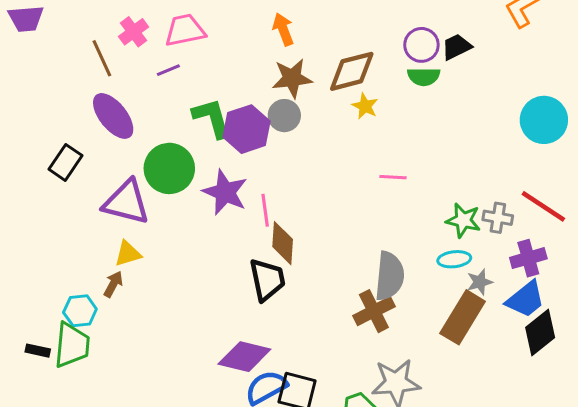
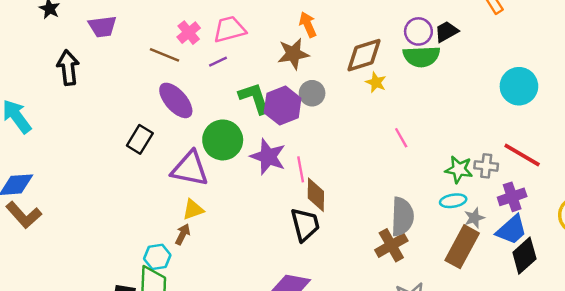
brown line: (102, 58) -> (164, 55), turned -40
green semicircle: (424, 76) -> (421, 56), size x1.4
brown star: (292, 78) -> (293, 54), moved
pink line: (393, 177) -> (401, 138), turned 60

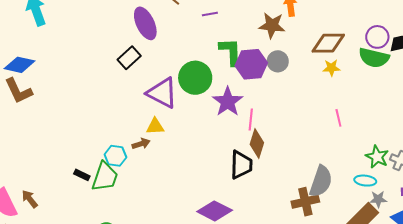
yellow star: (376, 82) -> (331, 68), turned 30
purple ellipse: (176, 100) -> (145, 23), moved
brown arrow: (183, 234) -> (141, 144), turned 30

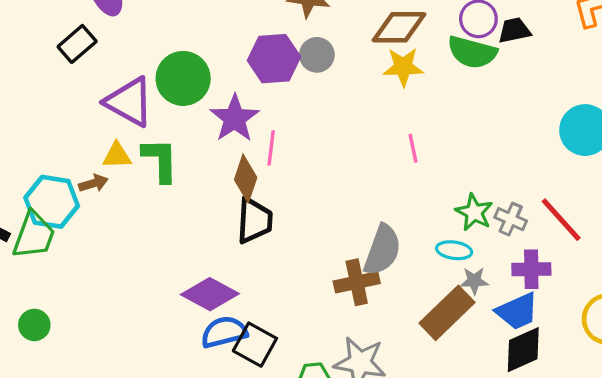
green L-shape: (231, 52) -> (160, 160), moved
yellow star: (331, 68) -> (403, 67), size x1.4
brown diamond: (257, 143) -> (246, 179), moved
cyan hexagon: (115, 156) -> (52, 202), size x1.5

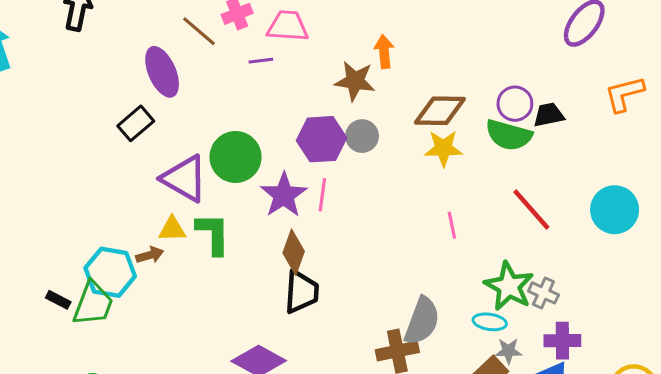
pink line: (271, 148) -> (322, 195), moved
green star: (474, 212) -> (509, 286), size x1.4
red line: (561, 220) -> (531, 209), moved

